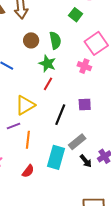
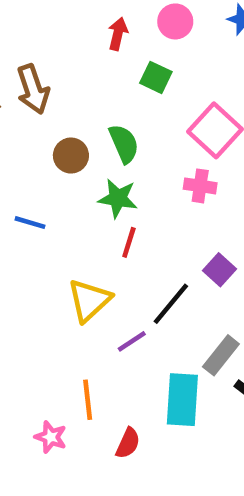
purple square: (85, 104) -> (219, 270), turned -32
black line: (60, 115) -> (171, 304), turned 30
purple line: (14, 126) -> (132, 341), moved
orange line: (28, 140) -> (88, 400), moved

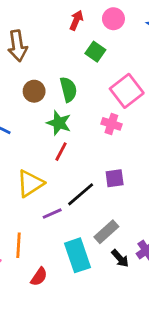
purple square: (219, 270) -> (115, 178), turned 30
cyan rectangle: (182, 400) -> (78, 255), turned -32

